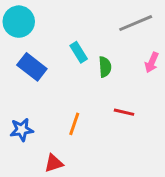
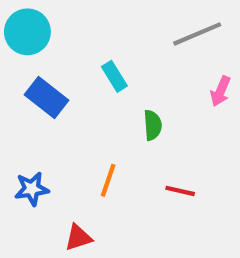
green semicircle: (105, 67) -> (153, 125), moved
red line: (124, 112) -> (180, 191), moved

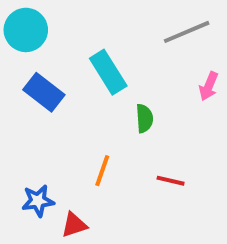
cyan rectangle: (114, 76) -> (108, 72), size x1.5
blue star: (32, 189) -> (38, 201), moved

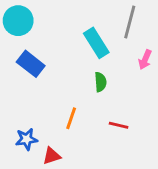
gray line: (187, 32) -> (130, 22), turned -52
cyan rectangle: (108, 72) -> (96, 43), moved

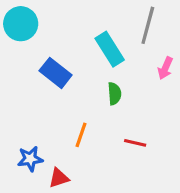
blue rectangle: (31, 64) -> (56, 73), moved

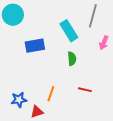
blue rectangle: (56, 73) -> (35, 46), turned -48
orange line: (81, 135) -> (51, 94), moved

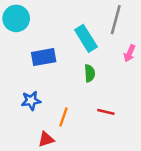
blue star: (19, 100) -> (31, 101), moved

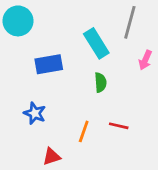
blue star: (31, 101) -> (35, 113), turned 30
orange line: (63, 117) -> (84, 131), moved

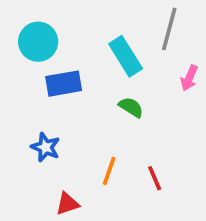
cyan circle: (18, 21) -> (38, 42), moved
green semicircle: (100, 82) -> (131, 107), turned -54
red line: (119, 126) -> (155, 178), moved, turned 54

